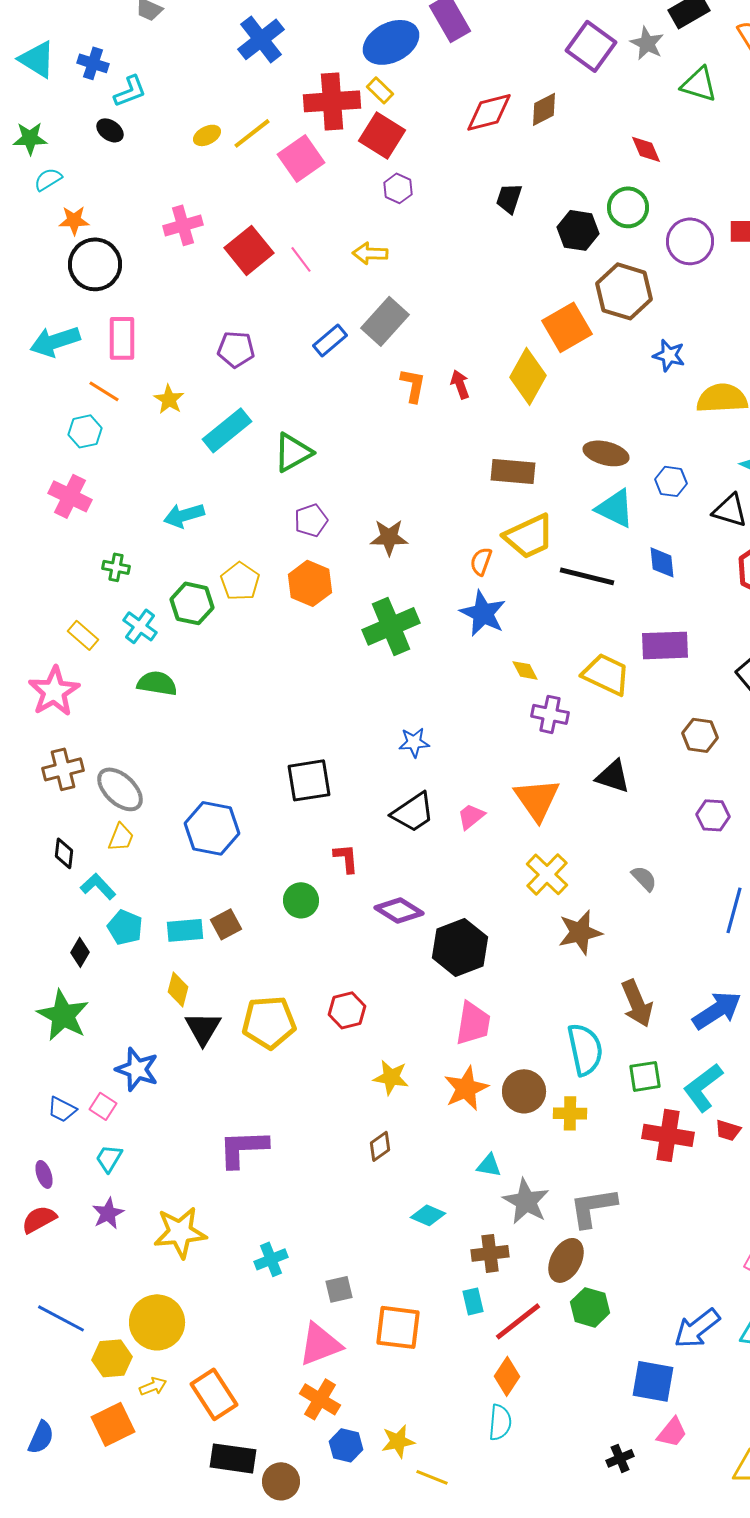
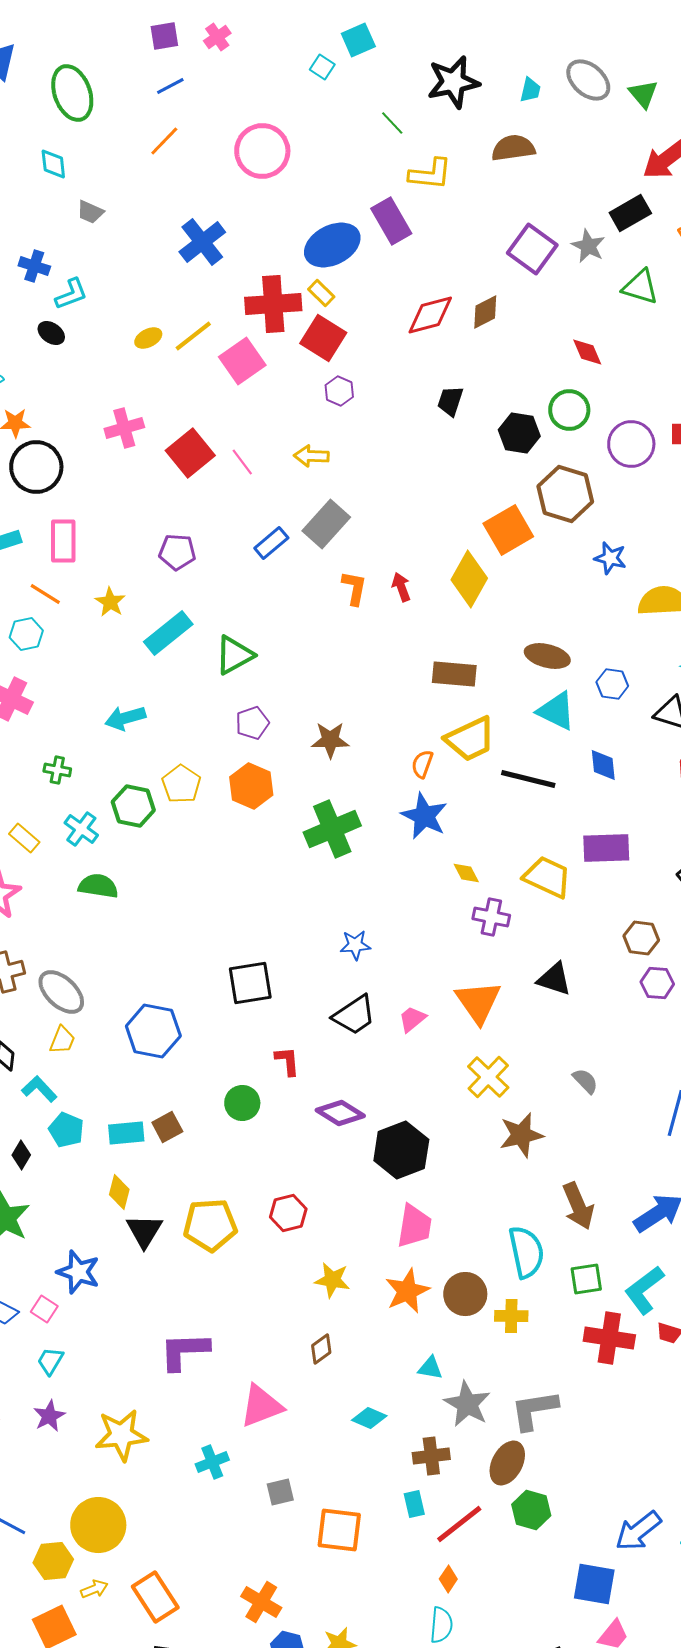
purple hexagon: (713, 815) -> (657, 983), moved
pink triangle: (320, 1344) -> (261, 1406), moved
orange diamond: (507, 1376) -> (448, 1579), size x0.7

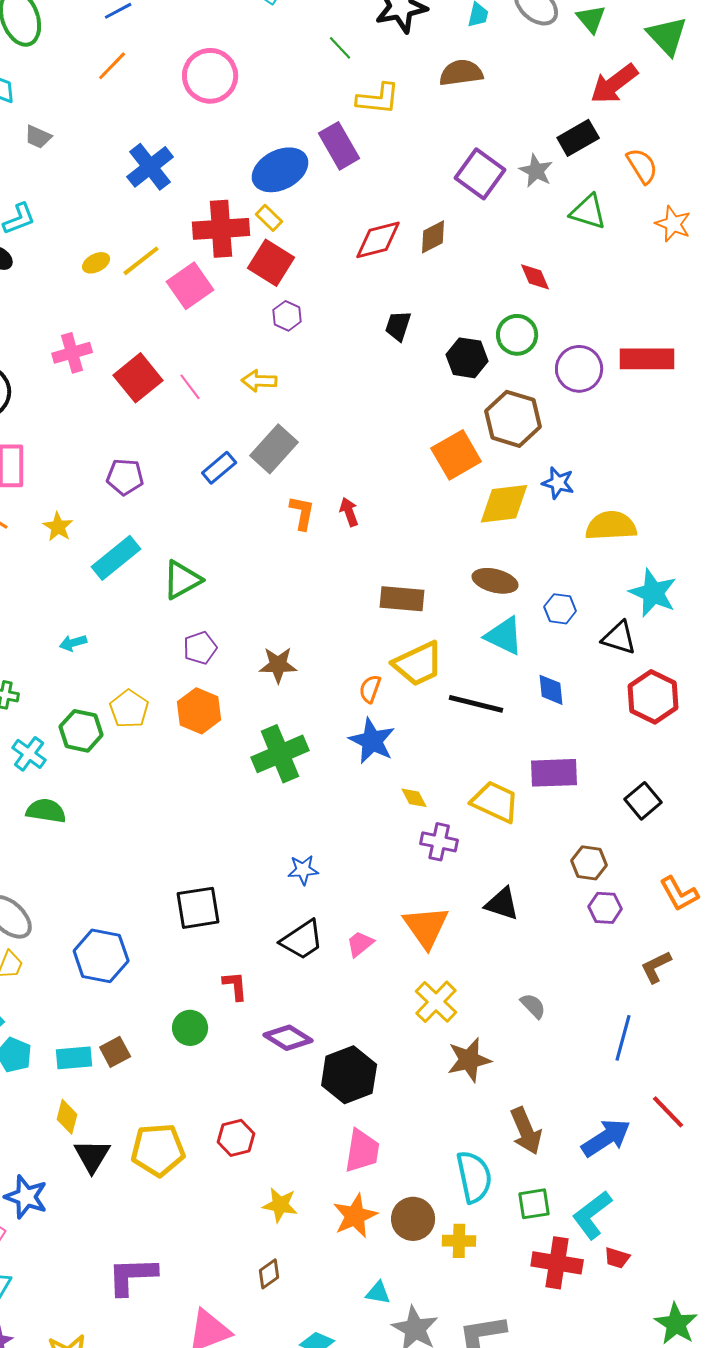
yellow diamond: (469, 579) -> (504, 504), moved, turned 54
cyan arrow: (125, 718) -> (73, 643), size x0.7

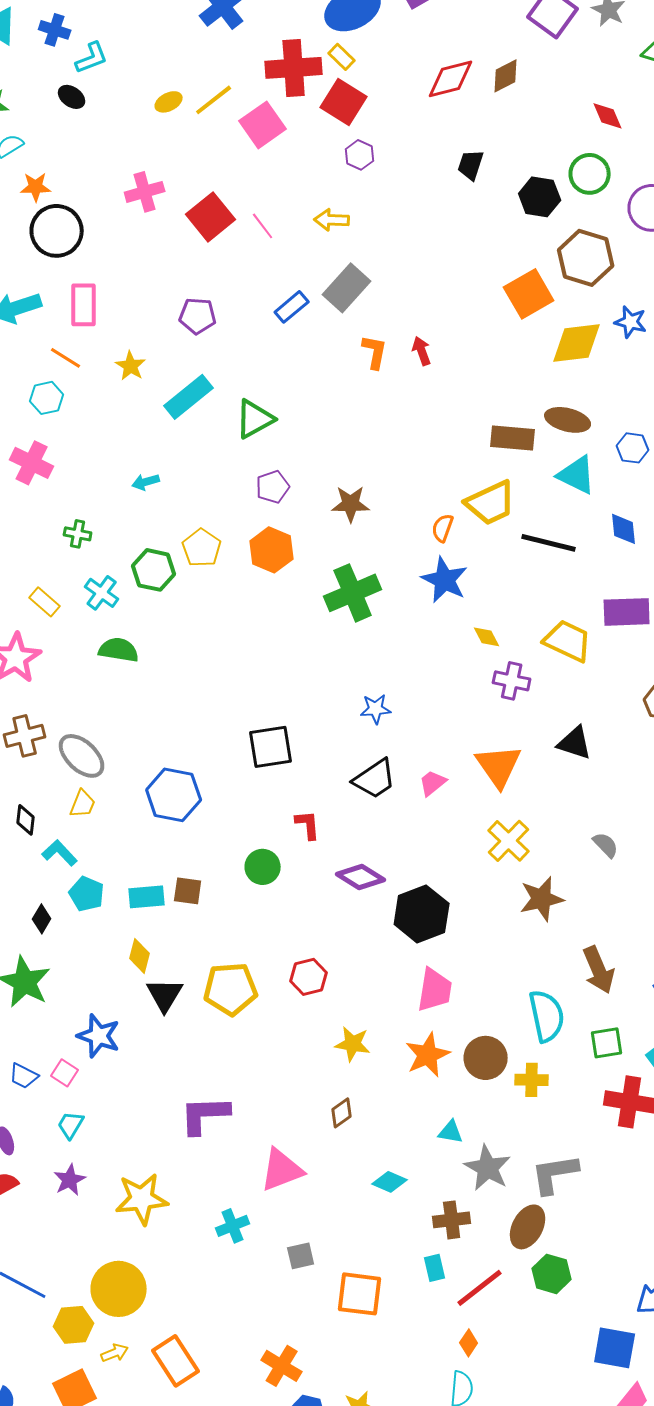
brown rectangle: (402, 599) -> (513, 438), moved
brown square: (115, 1052) -> (188, 891), turned 36

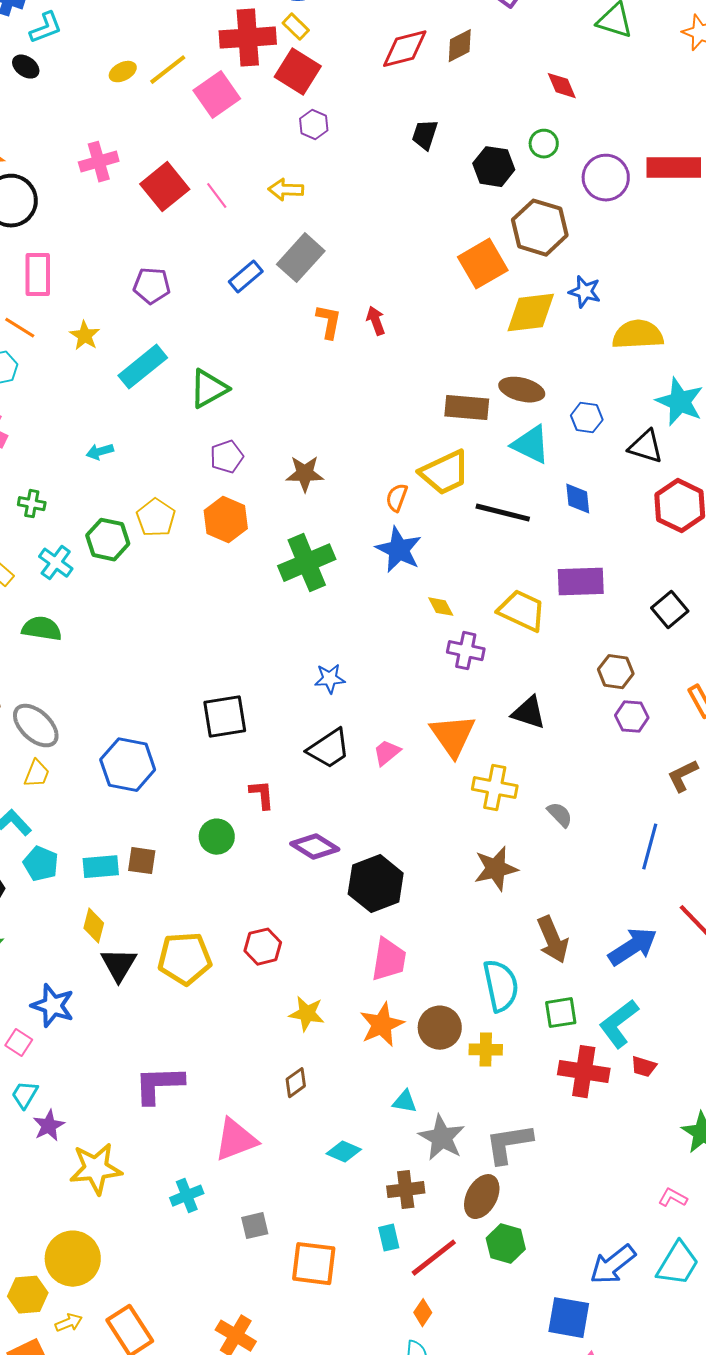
green circle: (590, 174) -> (544, 144), size x0.7
green semicircle: (119, 650) -> (42, 629), moved
yellow cross: (509, 841) -> (495, 788), moved, turned -33
purple star: (70, 1180) -> (49, 1126), moved

